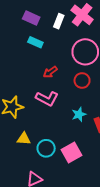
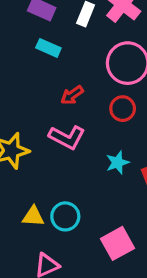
yellow triangle: (24, 139) -> (33, 216), moved
pink square: (71, 153) -> (118, 243), moved

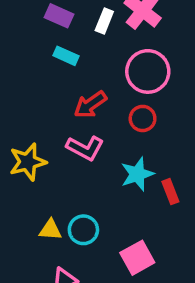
red arrow: (72, 95) -> (90, 105), size x1.4
cyan star: (118, 163) -> (137, 174), size x1.4

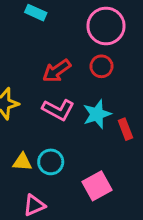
red arrow: (90, 105) -> (57, 71), moved
pink L-shape: (85, 148) -> (58, 110), moved

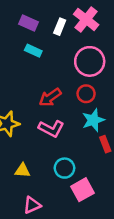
cyan star: (97, 114) -> (93, 120), moved
cyan circle: (51, 162) -> (64, 168), moved

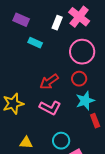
purple rectangle: (29, 23) -> (21, 20), moved

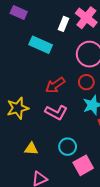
purple rectangle: (21, 20) -> (19, 12), moved
cyan rectangle: (35, 43) -> (41, 45), size x1.5

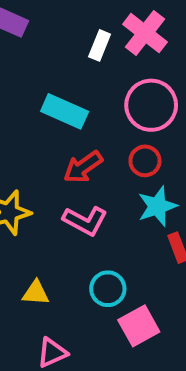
cyan rectangle: (41, 45) -> (65, 111), moved

